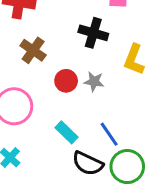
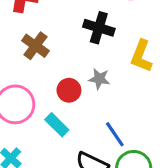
red circle: (66, 81) -> (69, 90), moved
cyan rectangle: (67, 132) -> (57, 125), moved

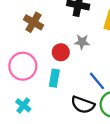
cyan rectangle: (57, 125) -> (54, 78), turned 60

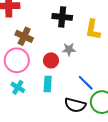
pink circle: (23, 66) -> (17, 60), moved
cyan cross: (23, 105) -> (18, 87), moved

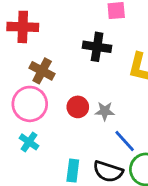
gray star: (69, 49) -> (105, 111), moved
cyan rectangle: (48, 84) -> (73, 171), moved

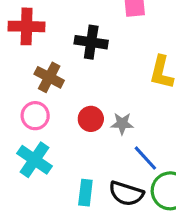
black cross: (97, 47) -> (91, 42), moved
pink circle: (30, 104) -> (35, 116), size x0.7
cyan cross: (29, 142) -> (34, 160), size x1.5

